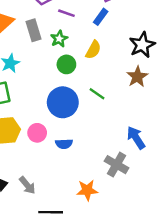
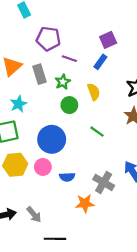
yellow semicircle: (93, 50) -> (94, 92), turned -49
blue circle: (63, 102) -> (52, 139), moved
gray cross: (117, 165) -> (104, 182), moved
orange star: (87, 190) -> (85, 203), moved

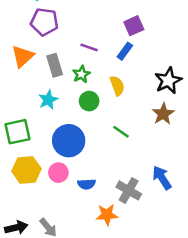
purple pentagon: (48, 39) -> (44, 22), moved
cyan star: (18, 104) -> (48, 100), moved

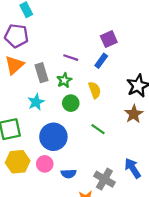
purple pentagon: (44, 22) -> (16, 36), moved

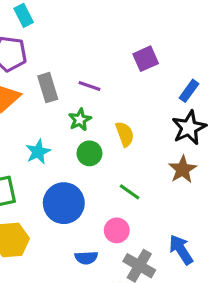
blue rectangle: (101, 61) -> (189, 91), moved
gray rectangle: (41, 73) -> (48, 88), moved
pink circle: (45, 164) -> (117, 230), moved

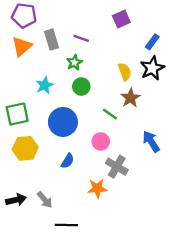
yellow semicircle: (125, 134) -> (125, 72), moved
brown star: (183, 169) -> (130, 98), moved
blue arrow: (181, 250) -> (151, 141), moved
blue semicircle: (86, 258) -> (68, 161), moved, turned -56

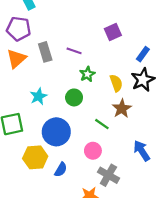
green star: (74, 62) -> (87, 74), moved
yellow hexagon: (25, 148) -> (35, 157), moved

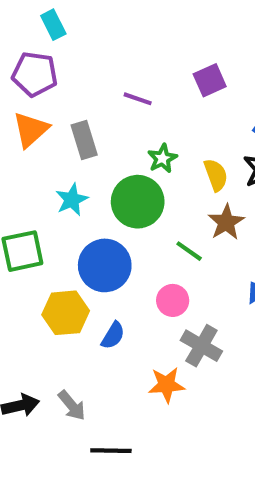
purple line: (74, 51) -> (138, 99), moved
gray rectangle: (45, 52) -> (84, 140), moved
green circle: (74, 97) -> (138, 202), size x1.6

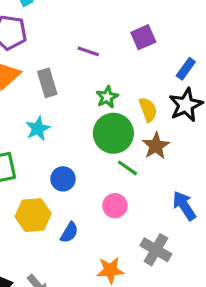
green circle: (138, 202) -> (113, 133), moved
blue circle: (105, 265) -> (63, 179), size x0.6
gray cross: (201, 346) -> (156, 250), moved

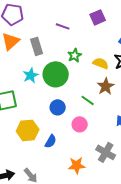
yellow semicircle: (148, 110) -> (101, 63), turned -49
green circle: (113, 133) -> (56, 74), moved
blue circle: (63, 179) -> (58, 107), moved

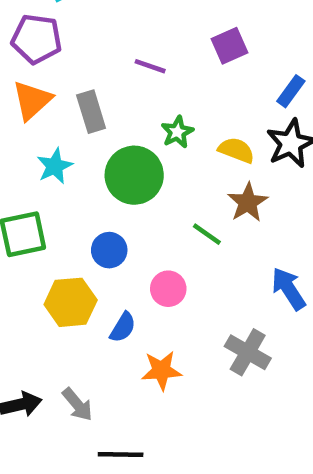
cyan star: (31, 75) -> (55, 166), moved
blue circle: (58, 107) -> (109, 250), moved
pink circle: (80, 124) -> (168, 289), moved
orange star: (77, 165) -> (161, 370), moved

